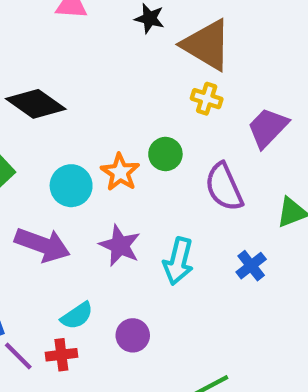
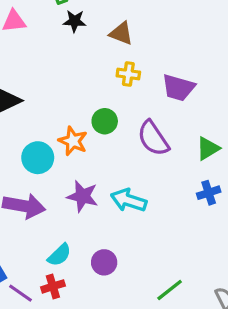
brown triangle: (207, 45) -> (121, 33), size x0.6
purple trapezoid: (268, 128) -> (178, 88), turned -108
cyan arrow: (178, 261) -> (129, 200), turned 104
blue cross: (251, 266) -> (209, 193), moved, turned 30

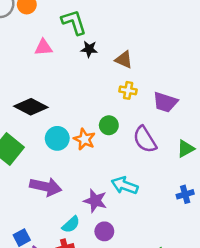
cyan circle: (38, 158) -> (57, 138), moved
blue cross: (209, 193) -> (185, 194), moved
purple star: (82, 196) -> (95, 201), moved

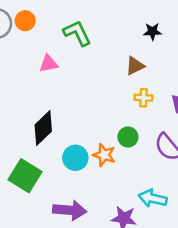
black star: (89, 49) -> (152, 32), moved
brown triangle: (124, 60) -> (135, 66), turned -42
black diamond: (31, 107) -> (43, 128), turned -64

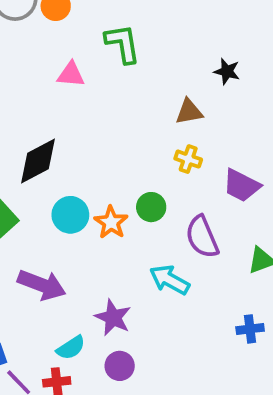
cyan arrow: (153, 198) -> (170, 280), moved

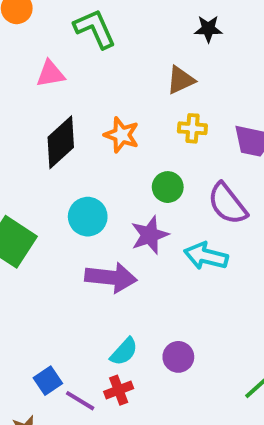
black diamond: (38, 161) -> (61, 142), moved
orange star: (111, 222) -> (122, 135), moved
purple arrow: (42, 285) -> (111, 278), moved
purple star: (113, 318) -> (150, 235), moved, turned -30

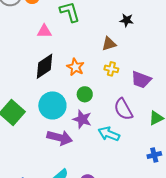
green circle: (168, 187) -> (85, 94), moved
cyan circle: (88, 217) -> (52, 105), size x1.4
purple star: (150, 235) -> (82, 119), turned 30

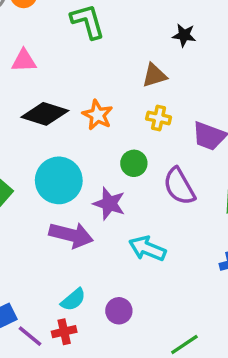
pink triangle: (44, 31) -> (24, 61), moved
black diamond: (44, 66) -> (45, 114), turned 52
green circle: (85, 94) -> (134, 163), moved
cyan arrow: (109, 134) -> (147, 249), moved

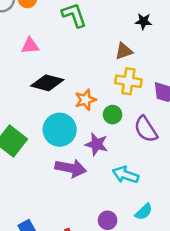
orange star: (97, 115) -> (85, 100), moved, turned 30
yellow cross: (159, 118) -> (128, 81), size x1.5
cyan semicircle: (73, 300) -> (144, 212), moved

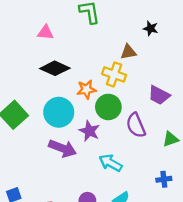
yellow cross: (128, 81) -> (114, 74), moved
green circle: (113, 115) -> (108, 107), size x1.5

